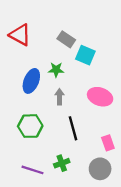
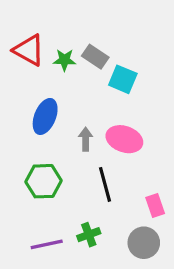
green star: (56, 70) -> (65, 60), moved
pink ellipse: (100, 97) -> (124, 139), moved
purple line: (32, 170) -> (47, 244), turned -30

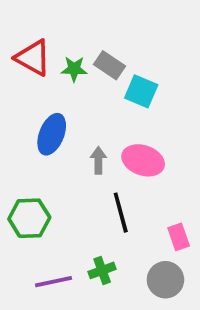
green hexagon: (43, 181) -> (29, 218), moved

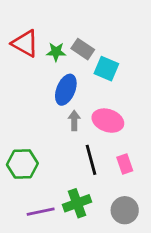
blue ellipse: (52, 134) -> (66, 90), moved
pink rectangle: (179, 237) -> (125, 164), moved
green cross: (102, 270) -> (77, 203), size x1.4

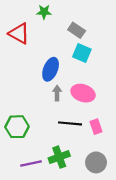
gray rectangle: (83, 49) -> (77, 30), moved
green star: (56, 52) -> (44, 12), moved
black line: (91, 160) -> (70, 123), turned -70

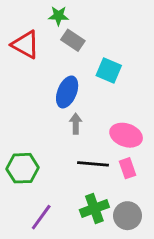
gray rectangle: (77, 30) -> (73, 40), moved
pink ellipse: (83, 93) -> (126, 135), moved
green cross: (59, 157) -> (94, 208), moved
purple line: (31, 164) -> (41, 217), turned -42

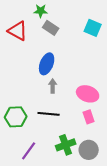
cyan square: (109, 70) -> (93, 28), moved
black line: (93, 164) -> (49, 114), moved

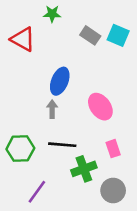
gray rectangle: (51, 28) -> (90, 35), moved
gray arrow: (53, 86) -> (52, 109), moved
pink ellipse: (88, 94) -> (100, 107), moved, turned 35
green cross: (66, 145) -> (84, 169), moved

